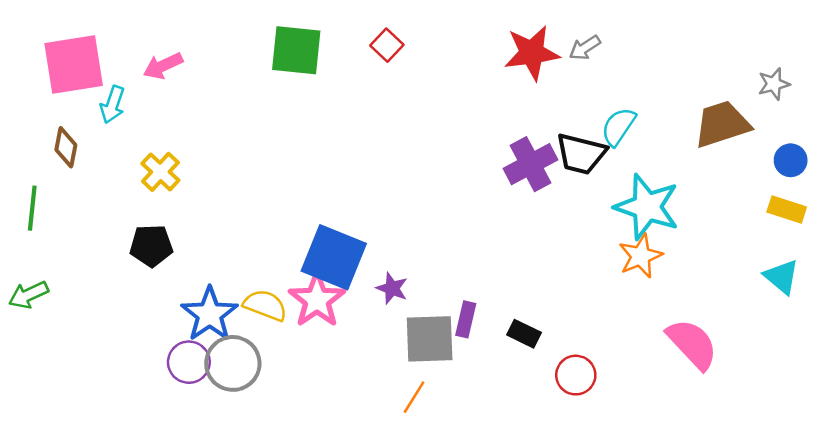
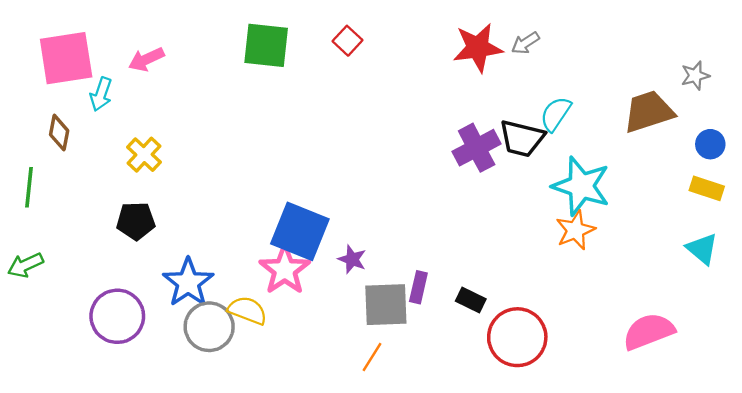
yellow semicircle: (265, 305) -> (247, 310), moved
pink semicircle: (692, 344) -> (649, 331), moved, turned -68
purple circle: (189, 362) -> (117, 316), moved, size x1.4
red circle: (576, 375) -> (517, 337), size x1.6

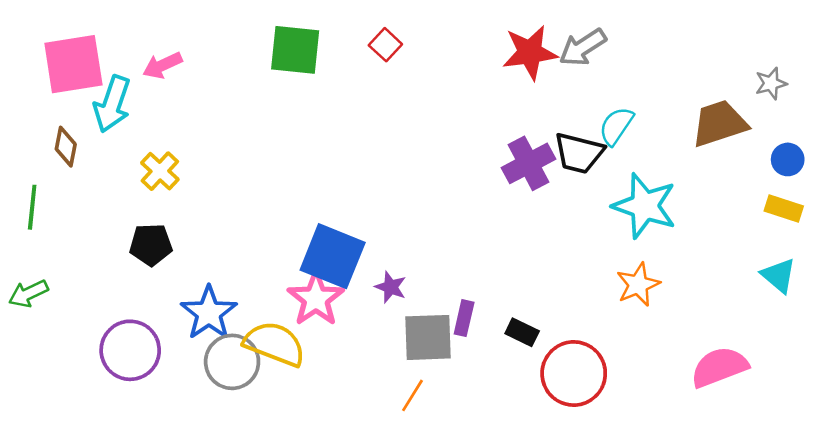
gray arrow: (525, 43) -> (583, 47), size x1.5
cyan arrow: (101, 94) -> (112, 104), size x1.5
orange star: (575, 230) -> (638, 285), moved
yellow semicircle: (247, 310) -> (275, 344), size x1.4

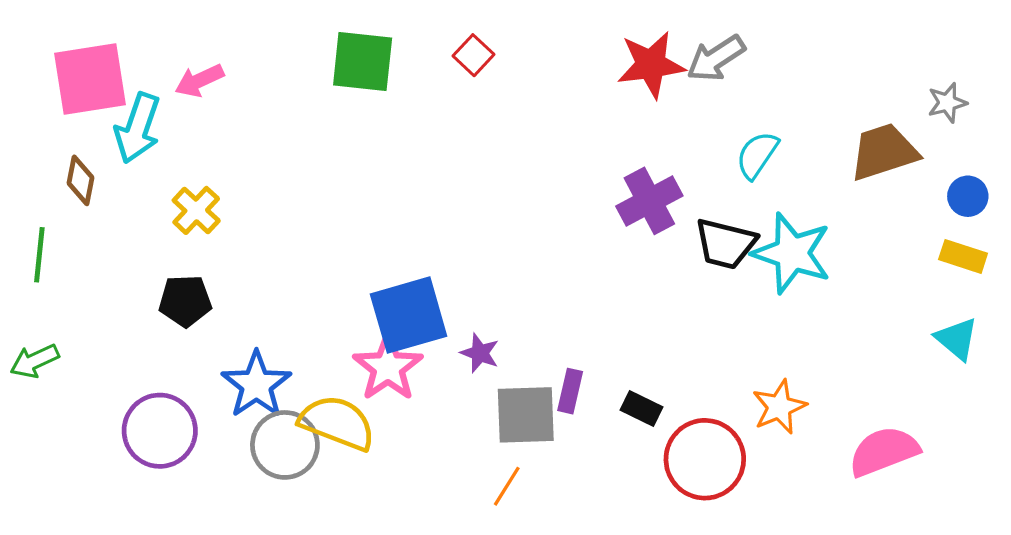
black trapezoid: (579, 153) -> (725, 244), moved
blue square: (333, 256) -> (409, 315), turned -38
orange star: (638, 285) -> (779, 407), moved

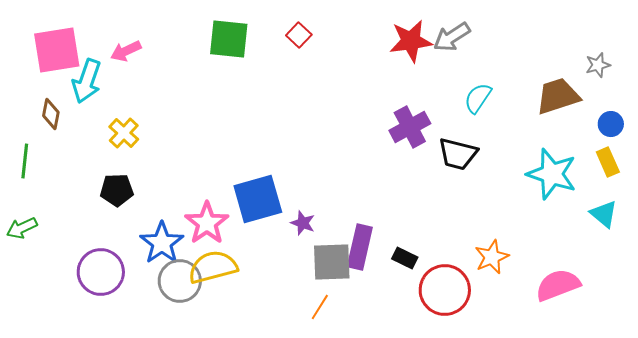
cyan star: (792, 253) -> (552, 174), moved
yellow rectangle: (963, 256) -> (608, 162), turned 48
pink star: (388, 367) -> (207, 223), moved
purple rectangle: (570, 391) -> (360, 247), size x1.6
yellow semicircle: (337, 423) -> (213, 267), turned -36

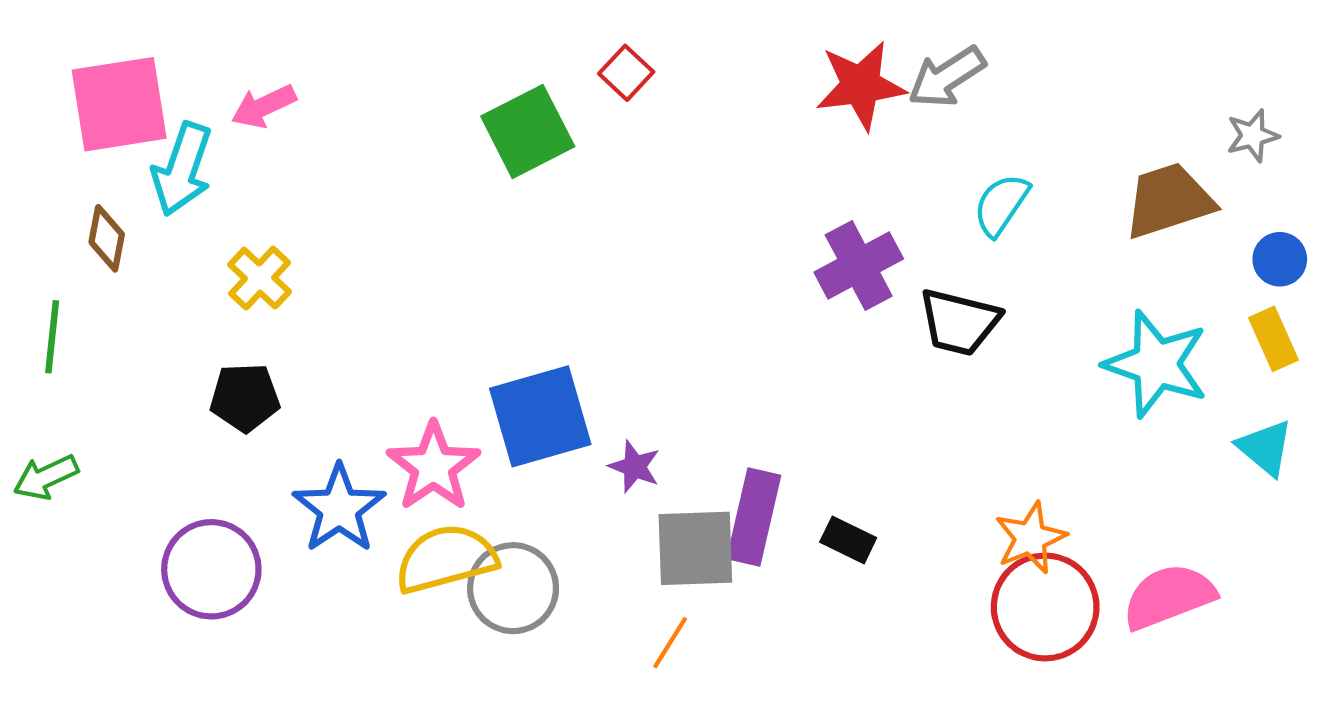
green square: (229, 39) -> (528, 131), moved, turned -33
gray circle: (180, 281) -> (513, 588), moved
red circle: (445, 290) -> (1045, 607), moved

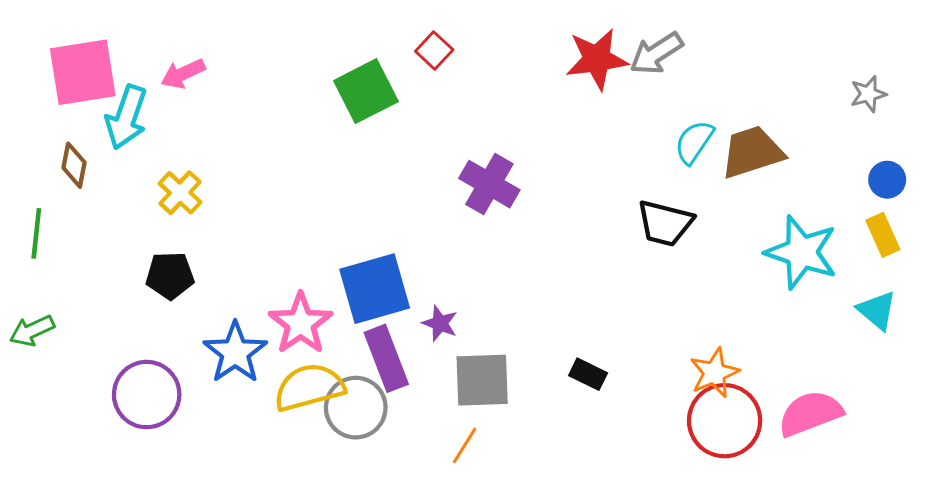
brown trapezoid: (1169, 201) -> (752, 152), moved
purple cross: (859, 266) -> (489, 184), moved, turned -32
purple rectangle: (754, 517) -> (386, 358), moved, turned -34

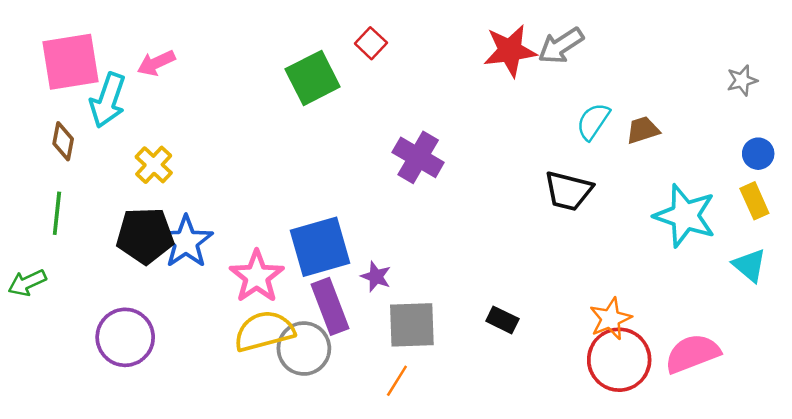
brown trapezoid: (752, 152) -> (643, 130), size x0.6
green line: (36, 233) -> (57, 213), moved
black pentagon: (170, 275) -> (145, 236), size x1.4
blue star: (235, 352) -> (186, 242), moved

